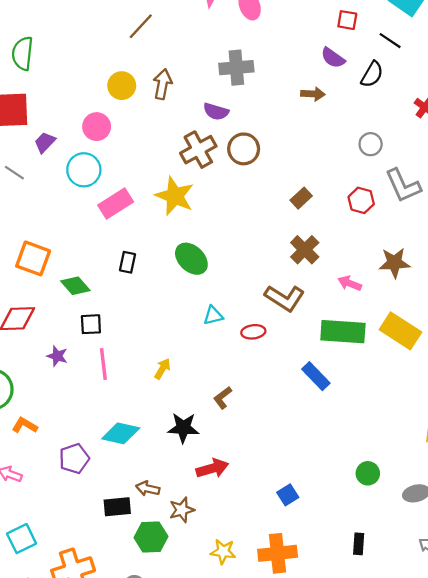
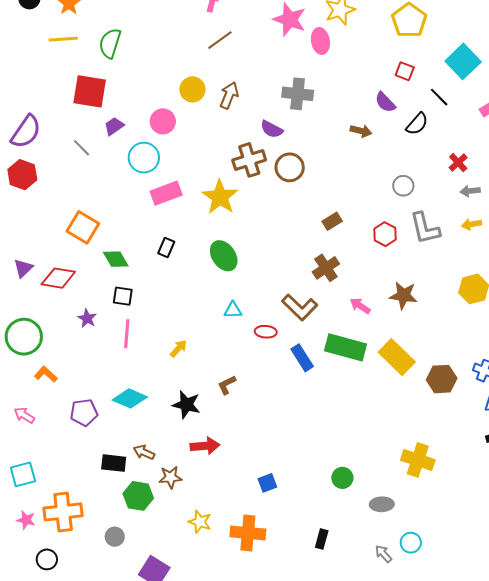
blue rectangle: (316, 376) -> (302, 358), moved

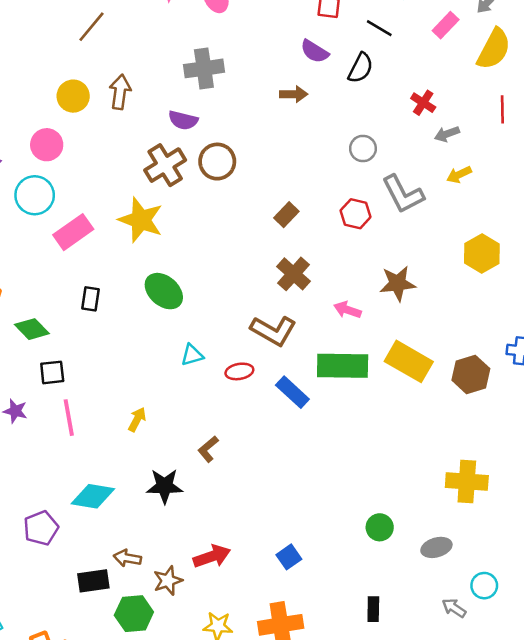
red arrow: (205, 446) -> (212, 556), moved

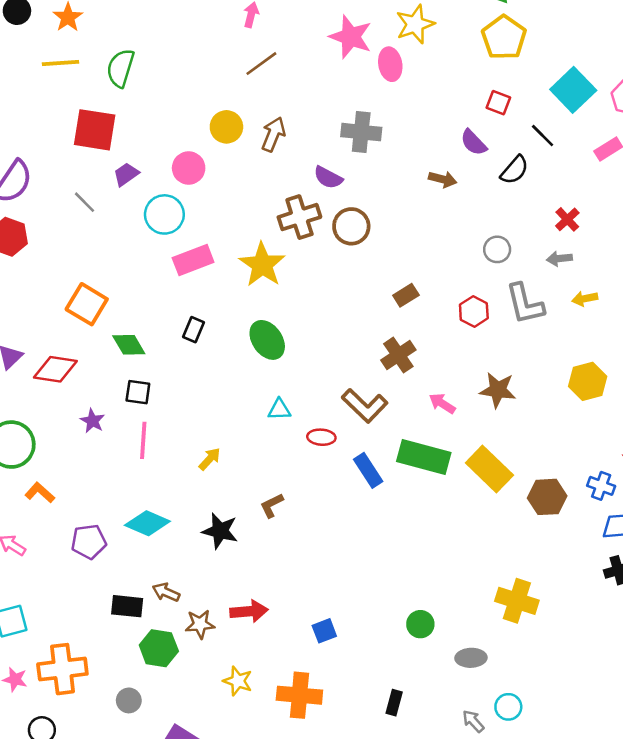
gray arrow: (447, 134) -> (559, 259), moved

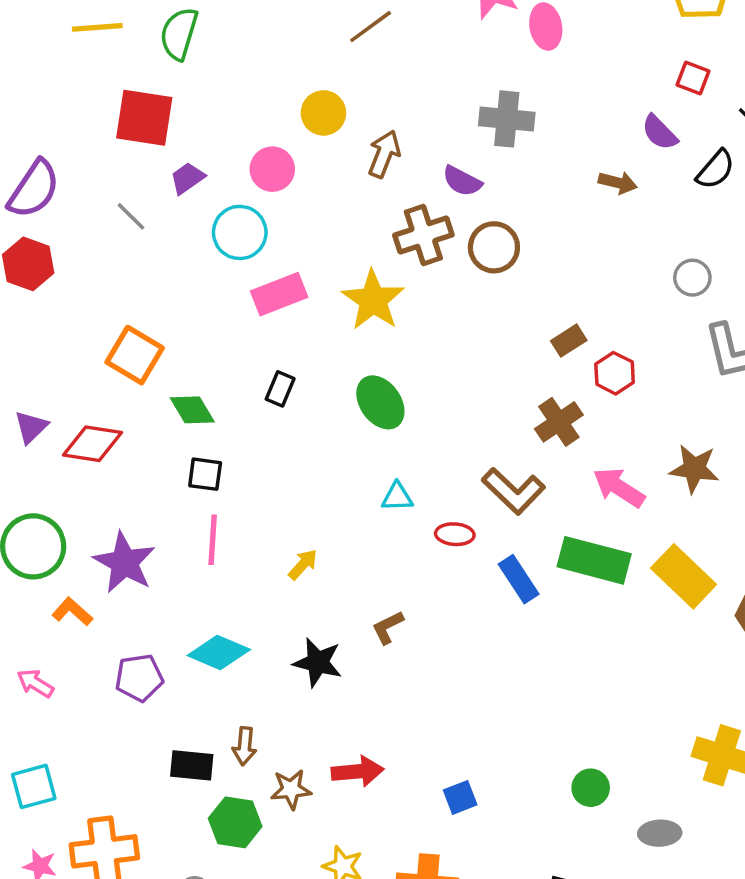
brown arrow: (273, 134) -> (384, 154), moved
red hexagon: (474, 311) -> (615, 373), moved
pink arrow: (442, 403) -> (619, 487), size x1.4
purple star: (92, 421) -> (124, 563), moved, size x1.8
brown arrow: (166, 592) -> (244, 746), turned -108

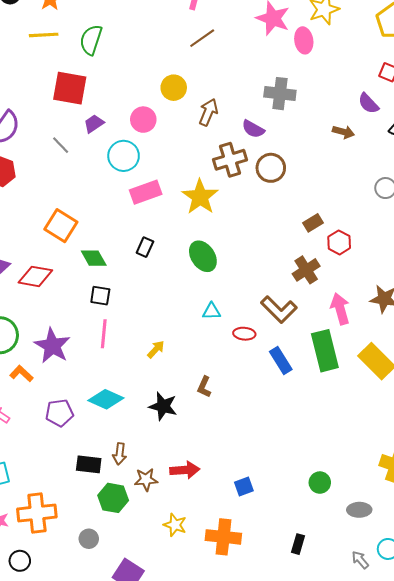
pink arrow: (619, 487) -> (340, 309), turned 40
green rectangle: (594, 560) -> (325, 351), turned 60
brown L-shape: (388, 627) -> (204, 387), turned -40

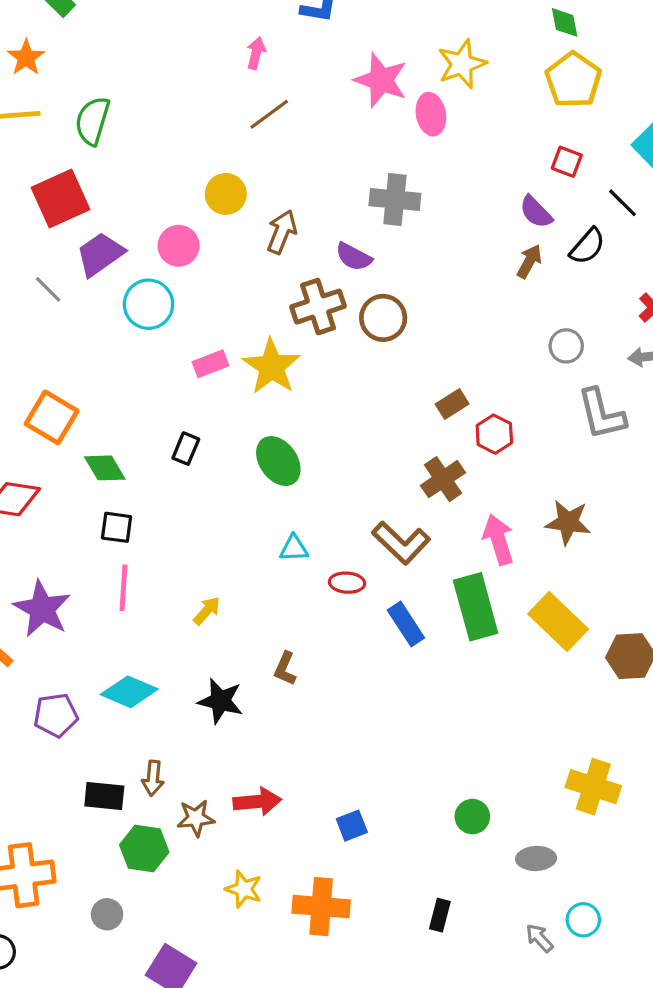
red square: (70, 88) -> (60, 198), turned -33
purple trapezoid: (94, 124) -> (100, 254), size x1.5
brown arrow: (343, 132) -> (529, 261), moved, turned -75
pink rectangle: (146, 192) -> (210, 364), moved, size x0.7

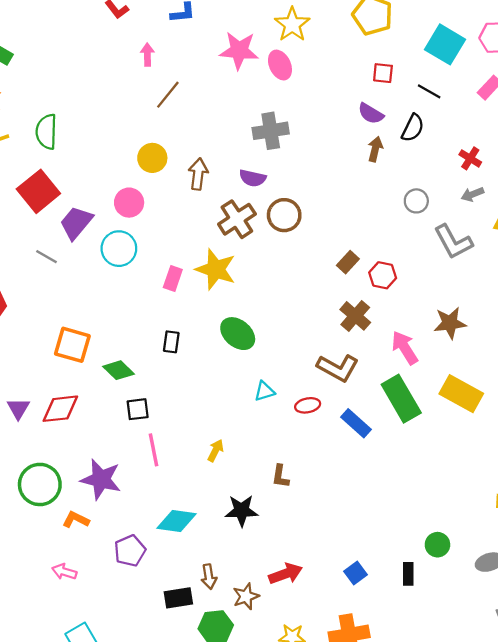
pink rectangle: (210, 364) -> (173, 279), turned -35
black rectangle: (440, 915) -> (408, 574), moved

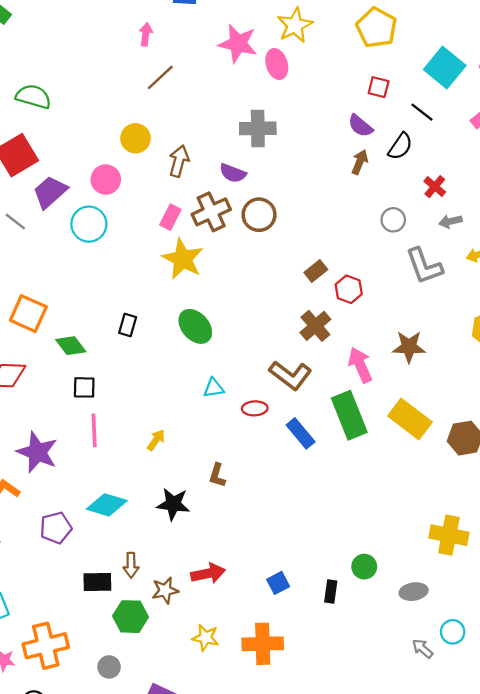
green semicircle: (46, 132) -> (33, 97), turned 96
red cross: (470, 158) -> (435, 187), moved
pink rectangle: (173, 279) -> (170, 217), moved

